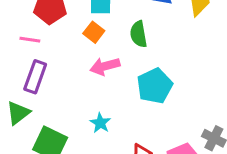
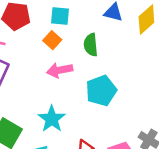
cyan star: (100, 123) -> (52, 119), size x1.5

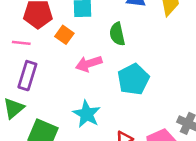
orange square: (52, 40) -> (64, 35), moved

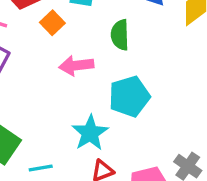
cyan star: (87, 114) -> (90, 133), moved

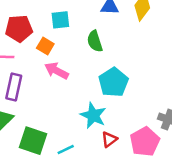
pink arrow: (76, 66) -> (56, 71), moved, turned 50

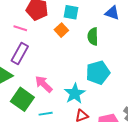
orange square: (45, 46) -> (61, 30), moved
pink arrow: (56, 71) -> (44, 84), moved

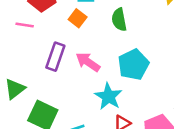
purple rectangle: (20, 53) -> (55, 57), moved
pink arrow: (44, 84) -> (88, 62), moved

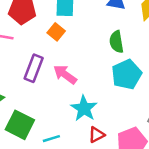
green semicircle: (119, 20) -> (116, 42), moved
cyan pentagon: (133, 65) -> (127, 74), moved

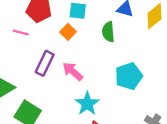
green semicircle: (116, 42) -> (108, 32), moved

